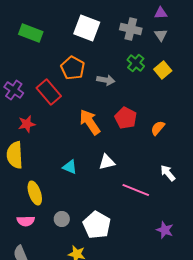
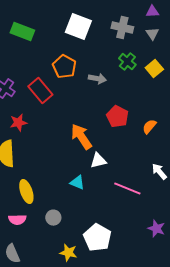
orange arrow: (90, 122) -> (81, 137), moved
cyan triangle: (70, 167) -> (77, 183), moved
white pentagon: (97, 225) -> (97, 238), moved

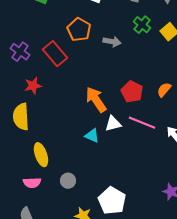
red pentagon: (117, 117) -> (132, 92), moved
cyan triangle: (77, 183) -> (92, 136), moved
pink line: (127, 189) -> (142, 123), moved

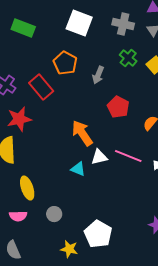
gray arrow: (112, 42) -> (98, 75), turned 102
red star: (33, 86) -> (19, 119), size x1.4
red pentagon: (132, 92) -> (118, 107), moved

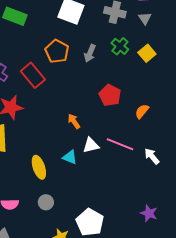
gray arrow: (98, 75) -> (90, 53), moved
orange arrow: (82, 133) -> (74, 121), size x0.6
yellow ellipse: (27, 188) -> (39, 167), moved

